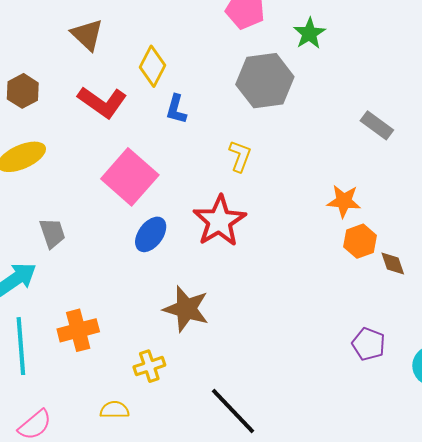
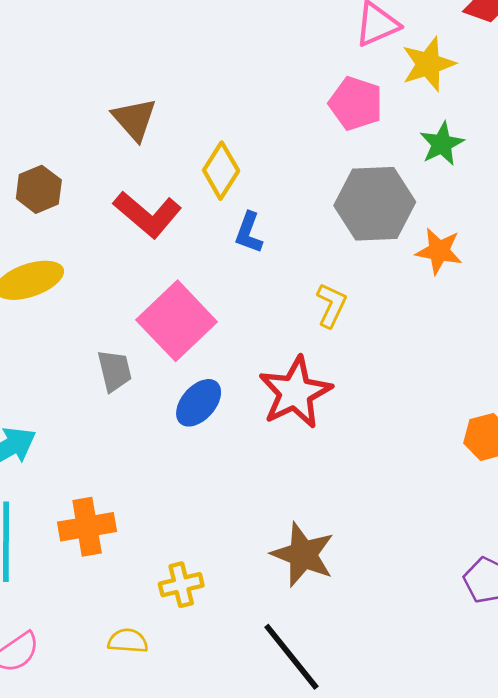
orange star: (344, 201) -> (439, 251), moved
gray trapezoid: (52, 233) -> (114, 371), moved
brown star: (186, 309) -> (303, 555), moved

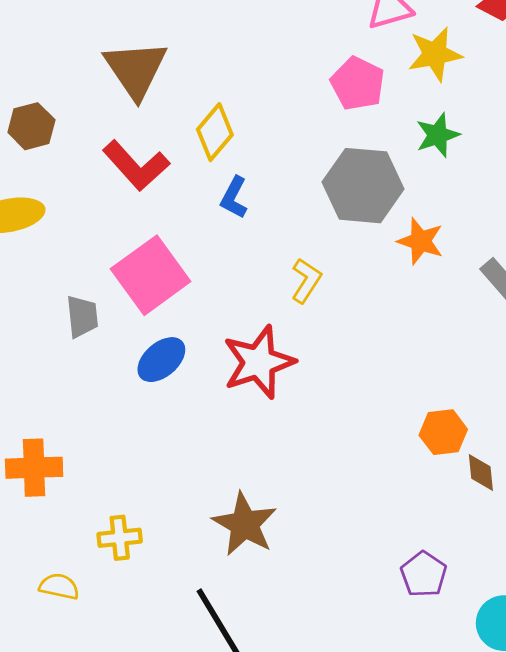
brown triangle: (134, 119) -> (136, 69), size x1.4

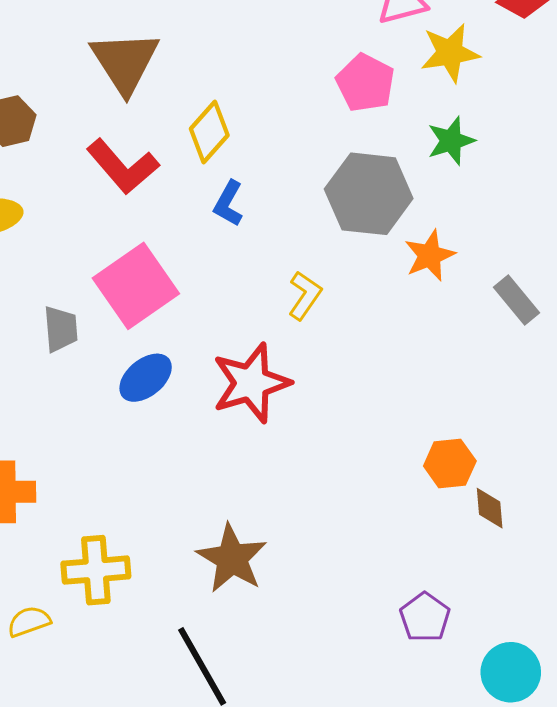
orange star: (420, 241) -> (430, 256), turned 30
yellow cross: (120, 538) -> (96, 570), size x1.4
yellow semicircle: (59, 586) -> (29, 621), turned -33

